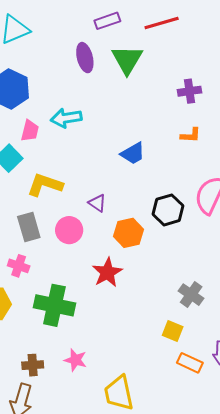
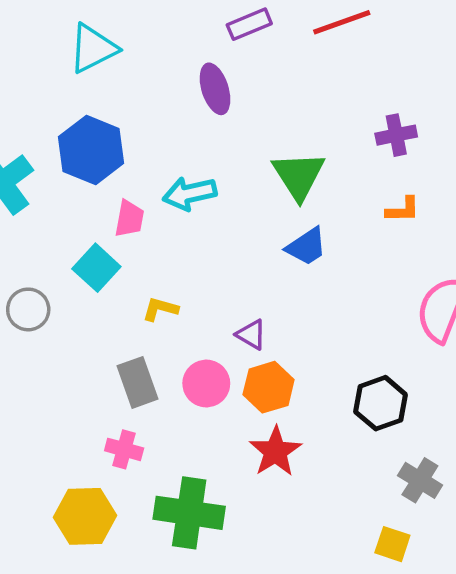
green triangle: (127, 60) -> (299, 176), moved
yellow L-shape: (45, 185) -> (160, 309), size x0.6
black hexagon: (168, 210) -> (381, 403), moved
orange hexagon: (128, 233) -> (269, 387), moved

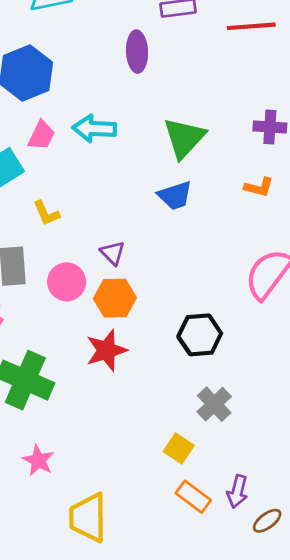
yellow L-shape: (160, 309) -> (46, 213), turned -144

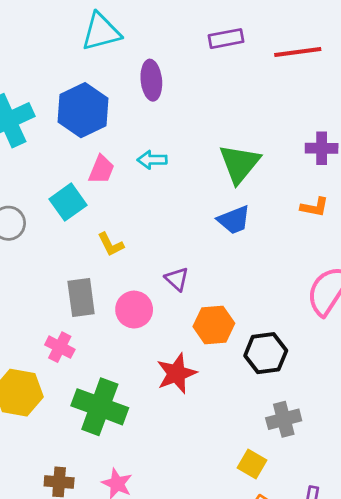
purple ellipse: (137, 52) -> (151, 80), moved
cyan arrow: (94, 129) -> (152, 160), size x0.7
orange hexagon: (115, 298) -> (214, 325), moved
gray cross: (214, 404) -> (284, 419), turned 32

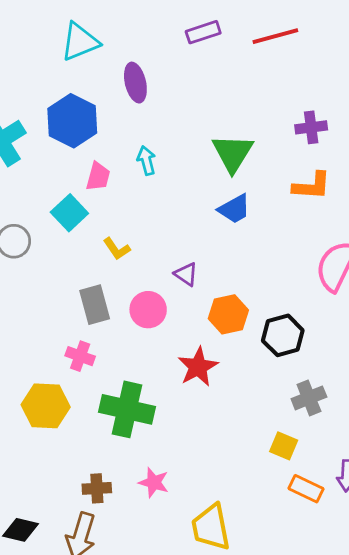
cyan arrow: (152, 160) -> (146, 161), turned 84
orange L-shape: (314, 207) -> (312, 186), size x1.4

